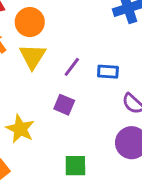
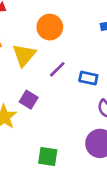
orange circle: (30, 22) -> (50, 27), moved
purple square: (64, 105) -> (29, 100), moved

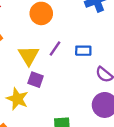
yellow triangle: (24, 55) -> (29, 56), moved

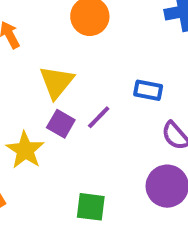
purple line: (55, 49) -> (99, 117), moved

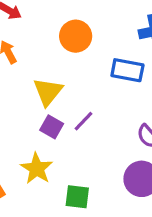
blue rectangle: (148, 90) -> (127, 70), moved, size x1.4
yellow star: (25, 150) -> (37, 169), moved

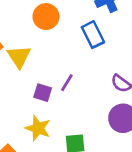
blue rectangle: (127, 70) -> (93, 35), turned 65
yellow triangle: (48, 92) -> (19, 57), moved

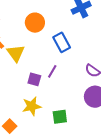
blue rectangle: (93, 35) -> (62, 42), moved
yellow star: (38, 128) -> (32, 106), turned -30

